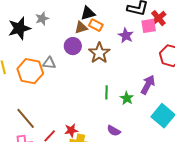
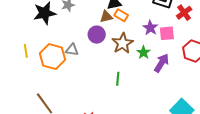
pink square: (149, 26) -> (167, 33), moved
purple arrow: (148, 85) -> (161, 63), moved
green line: (107, 92) -> (118, 79), moved
green star: (127, 98) -> (143, 52), moved

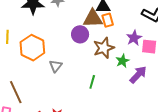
orange rectangle: (121, 15) -> (108, 20), turned 32
brown triangle: (106, 17) -> (93, 19), size x1.5
gray triangle: (72, 50) -> (56, 66), moved, turned 48

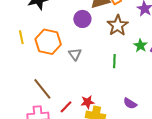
purple circle: (80, 34) -> (82, 19), moved
green star: (123, 61) -> (140, 46), moved

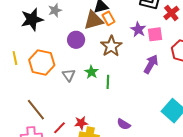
green star: (140, 46) -> (91, 72), moved

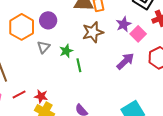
pink square: (155, 34) -> (138, 34), turned 35
purple circle: (76, 40) -> (48, 20), moved
green line: (108, 82) -> (79, 65), turned -32

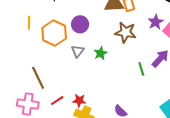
brown star: (93, 32) -> (125, 32), turned 30
green line: (79, 65) -> (141, 69), moved

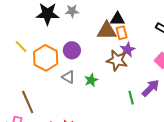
purple star: (156, 22) -> (127, 50), moved
yellow line: (29, 23) -> (21, 47), turned -48
gray triangle: (78, 51) -> (68, 77), turned -40

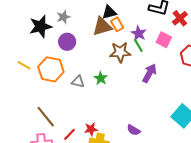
purple circle: (72, 50) -> (67, 42), moved
purple star: (127, 50) -> (139, 33), moved
purple arrow: (151, 88) -> (149, 73), moved
green line: (131, 98) -> (138, 45), moved

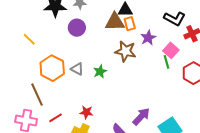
green line: (138, 45) -> (167, 62), moved
orange hexagon: (51, 69) -> (52, 68), moved
purple arrow: (149, 73) -> (141, 116), moved
red star: (91, 129) -> (86, 112), moved

